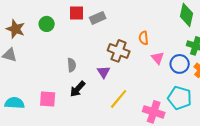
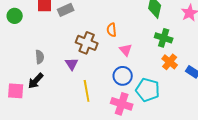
blue circle: (180, 64) -> (123, 76), moved
black arrow: (78, 89) -> (36, 81), moved
yellow line: (119, 99) -> (87, 91), turned -50

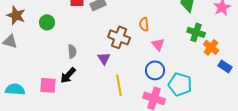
green circle: (15, 16) -> (47, 22), moved
orange cross: (170, 62) -> (211, 47), moved

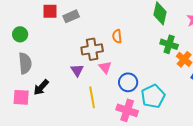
brown cross: (119, 37) -> (92, 49), turned -30
pink triangle: (158, 44) -> (105, 67), moved
gray semicircle: (72, 51) -> (25, 63), moved, size x1.5
cyan pentagon: (180, 84) -> (153, 96), turned 30

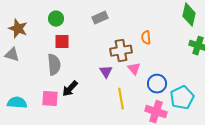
red square: (50, 11) -> (62, 42), moved
green circle: (20, 34) -> (56, 19), moved

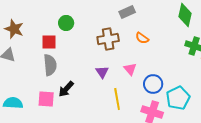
gray rectangle: (100, 18) -> (127, 12), moved
green circle: (56, 19) -> (66, 23), moved
orange semicircle: (146, 38) -> (142, 38), turned -48
red square: (62, 42) -> (49, 42), moved
brown cross: (121, 51) -> (108, 39), moved

